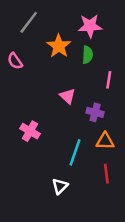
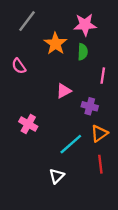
pink semicircle: (15, 61) -> (19, 66), moved
pink triangle: (68, 96) -> (64, 91), turned 49
orange triangle: (105, 141) -> (99, 133), turned -36
cyan line: (75, 152) -> (71, 144), turned 30

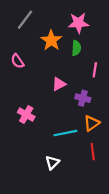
cyan line: (71, 144) -> (65, 133), turned 30

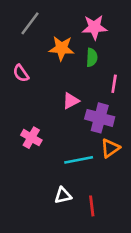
orange star: (51, 40) -> (62, 48), turned -30
purple cross: (83, 98) -> (100, 118), size x1.5
red line: (93, 152) -> (92, 206), moved
white triangle: (52, 163) -> (63, 195), turned 32

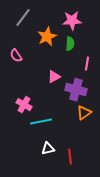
orange star: (62, 48) -> (47, 37), turned -30
cyan line: (79, 160) -> (41, 122), moved

